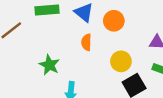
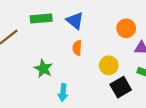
orange circle: (114, 21) -> (126, 28), moved

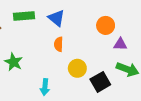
yellow circle: (109, 65) -> (77, 68), moved
green star: (43, 69) -> (14, 62), moved

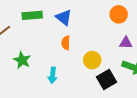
orange circle: (106, 25) -> (119, 14), moved
yellow circle: (77, 68) -> (92, 60), moved
cyan arrow: (45, 87) -> (53, 75), moved

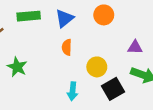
orange circle: (119, 14) -> (104, 15), moved
blue triangle: (64, 17) -> (64, 18), turned 42
cyan arrow: (53, 75) -> (73, 91), moved

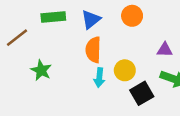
orange semicircle: (67, 47) -> (93, 50), size x1.5
cyan arrow: (73, 91) -> (99, 78), moved

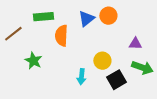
blue triangle: (91, 19) -> (86, 19), moved
orange semicircle: (93, 50) -> (61, 36), moved
cyan arrow: (99, 78) -> (81, 77), moved

